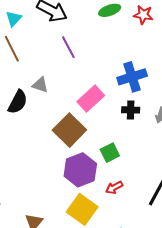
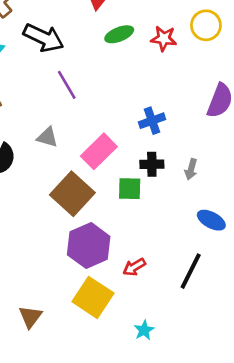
blue cross: (132, 77) -> (152, 121), size x0.7
gray triangle: (40, 85) -> (47, 137), moved
green square: (110, 153) -> (130, 189), moved, turned 30

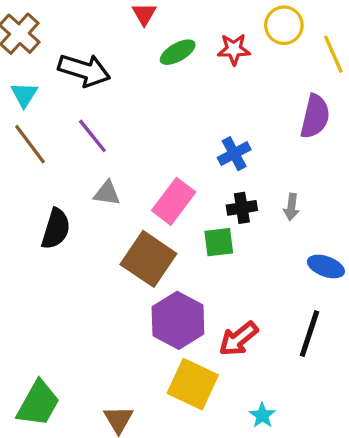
purple line: (67, 85) -> (92, 136), moved
red arrow: (134, 267) -> (239, 339), size x1.4

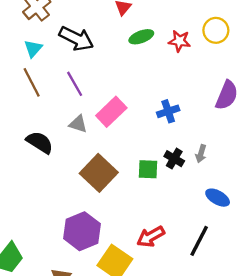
pink rectangle: (174, 201) -> (111, 112), moved
black cross: (242, 208) -> (174, 159), moved, turned 30
black semicircle: (56, 229) -> (40, 142), turned -84
purple hexagon: (178, 320) -> (82, 231), moved

